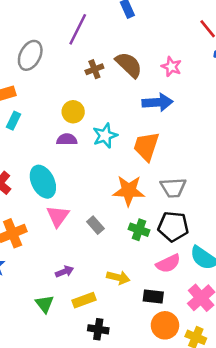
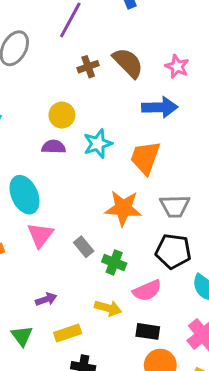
green cross: (139, 230) -> (114, 262), moved
pink semicircle: (168, 263) -> (147, 291), moved

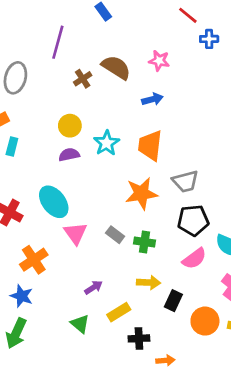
blue arrow: (160, 107) -> (152, 99), size x0.7
pink semicircle: (147, 291) -> (194, 259), moved
black rectangle: (148, 331) -> (173, 301), moved, turned -60

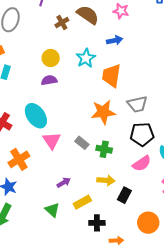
cyan star: (107, 143) -> (86, 58), moved
orange circle: (205, 321) -> (148, 223), moved

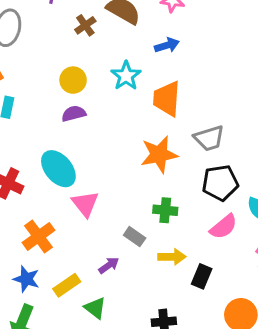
gray rectangle: (82, 143) -> (135, 237), moved
yellow rectangle: (82, 202) -> (67, 285), moved

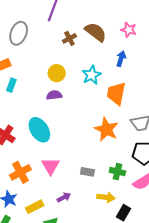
blue arrow: (167, 45) -> (121, 59), turned -63
orange star: (159, 154) -> (106, 129), turned 30
pink triangle: (85, 204) -> (51, 166), moved
green cross: (165, 210) -> (117, 172), moved
gray rectangle: (135, 237) -> (87, 172), moved, turned -32

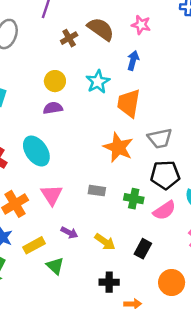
gray rectangle: (87, 172) -> (97, 191), moved
purple arrow: (64, 197) -> (69, 233), turned 56
yellow arrow: (106, 197) -> (105, 242), moved, turned 30

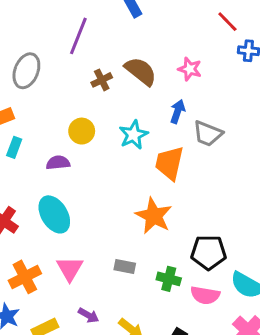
purple semicircle: (53, 108) -> (58, 163), moved
gray trapezoid: (160, 138) -> (208, 134), moved, turned 30
pink semicircle: (164, 210) -> (205, 295), turned 40

